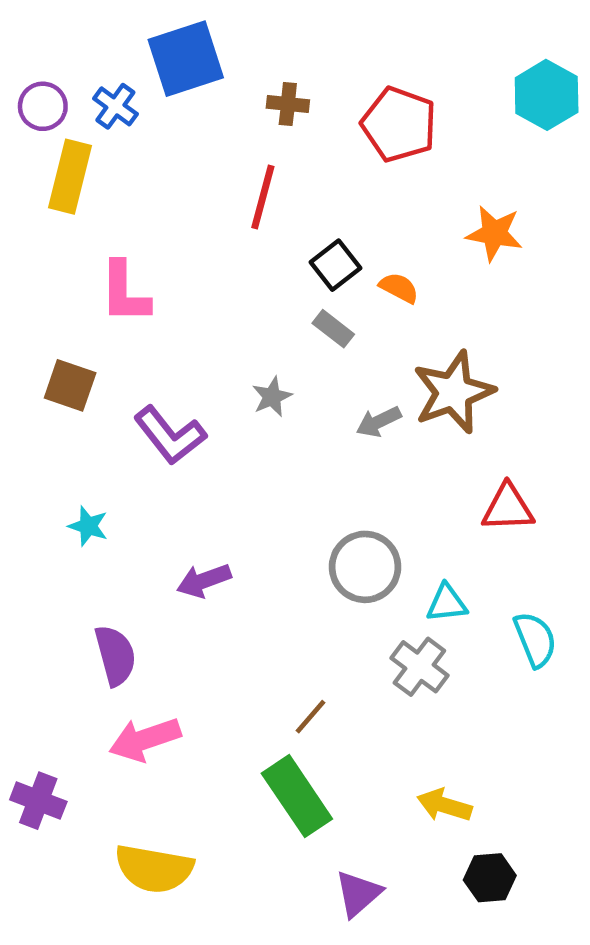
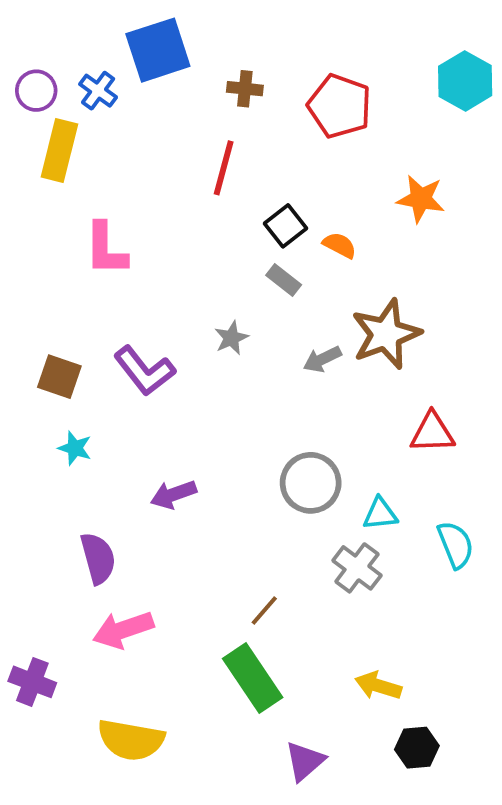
brown square: (70, 385) -> (59, 377), moved

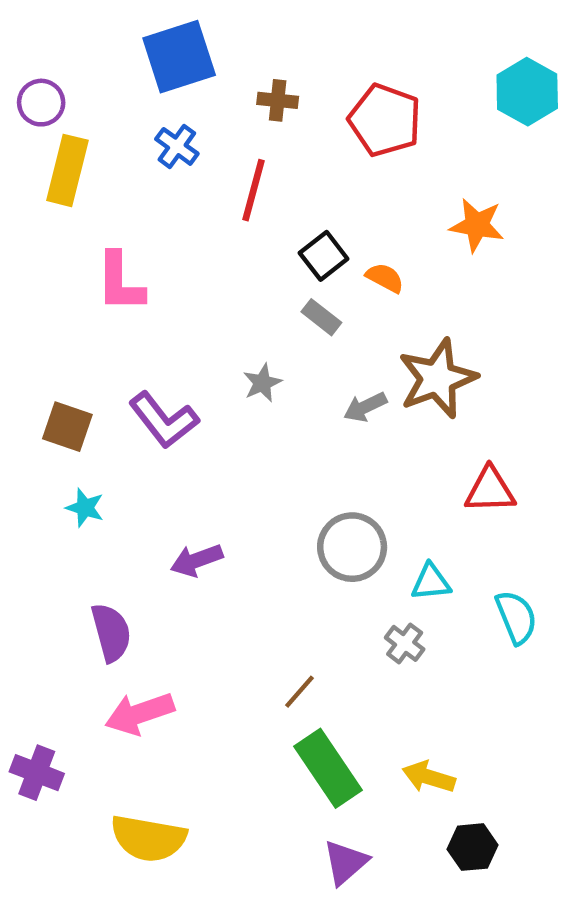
blue cross: (98, 91) -> (177, 146), moved
gray cross: (357, 568) -> (405, 643), size x0.7
green rectangle: (253, 678) -> (328, 768), moved

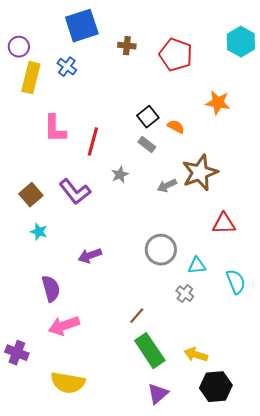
blue cross: (177, 146) -> (67, 67), moved
red line: (254, 190) -> (93, 142), moved
brown square: (67, 427) -> (31, 195), turned 30
black hexagon: (472, 847) -> (216, 387), size x1.4

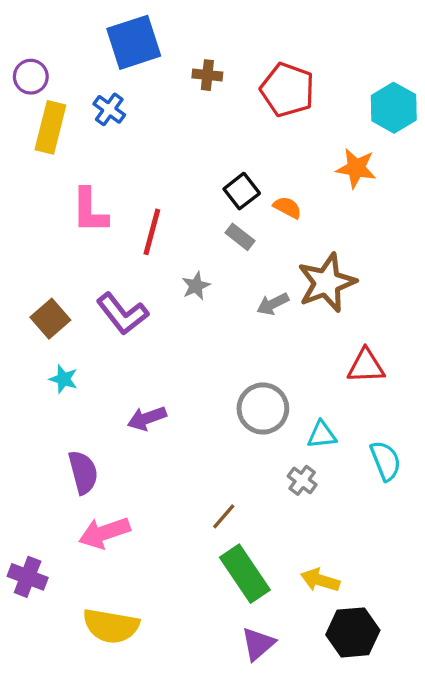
cyan hexagon: (241, 42) -> (394, 108), moved

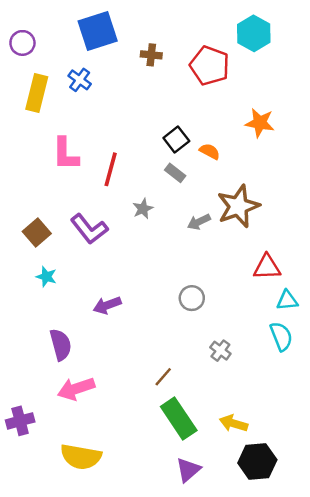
purple circle: (31, 77) -> (22, 43), moved
cyan hexagon: (394, 108) -> (254, 33), moved
gray circle: (263, 409) -> (192, 298), size x0.7
cyan triangle: (322, 435) -> (287, 300), moved
purple cross: (28, 577) -> (20, 421), turned -36

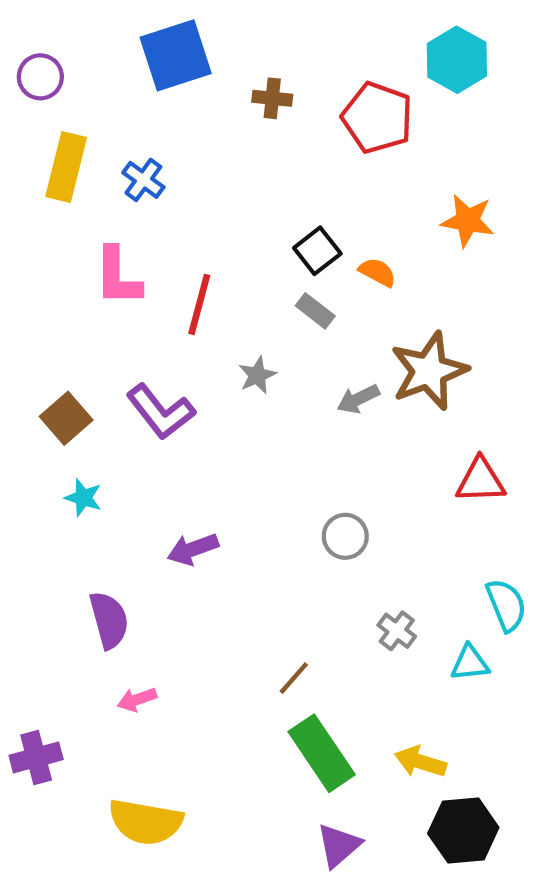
blue cross: (80, 80) -> (143, 180), moved
cyan triangle: (287, 300) -> (470, 663), moved
pink arrow: (76, 389) -> (137, 699), size x0.6

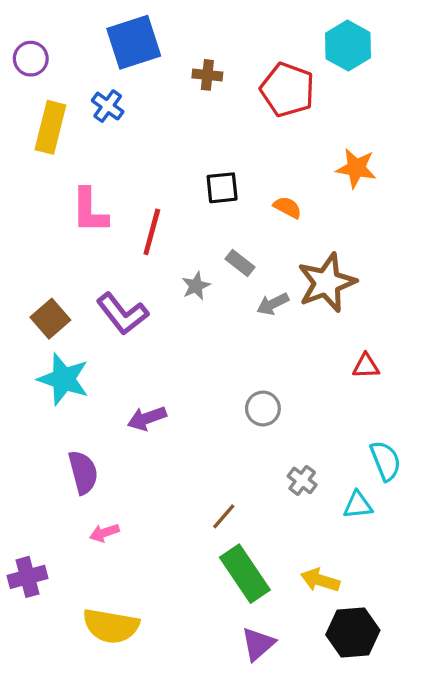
blue cross: (143, 180) -> (108, 106), moved
black square: (317, 251) -> (222, 188), moved, turned 32
gray rectangle: (315, 311) -> (240, 263), moved
red triangle: (481, 480) -> (366, 366), size x0.7
cyan star: (83, 498) -> (63, 379), size x1.8

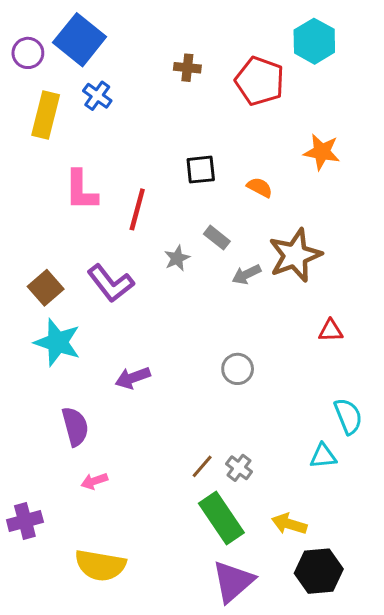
blue square: (134, 42) -> (80, 40), moved, turned -33
gray cross: (302, 480) -> (239, 468), moved
purple triangle: (258, 644) -> (233, 582), size x1.4

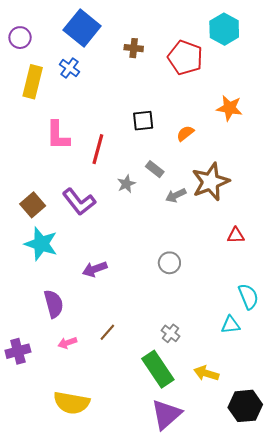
blue square: (80, 40) -> (82, 28), moved
orange semicircle: (260, 187) -> (185, 133), turned -66
brown line: (202, 466) -> (107, 332), moved
purple cross: (25, 521) -> (18, 351), moved
black hexagon: (319, 571) -> (245, 406), moved

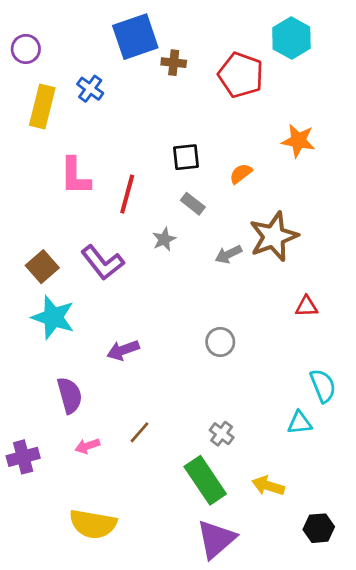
blue square: (82, 28) -> (135, 37), moved, turned 32
gray rectangle: (155, 169) -> (193, 204), moved
black hexagon: (245, 406) -> (319, 528), size x0.7

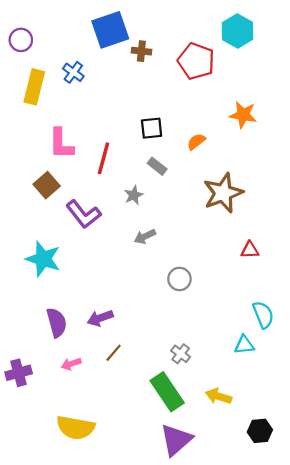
gray arrow: (228, 254) -> (145, 237), moved
brown square: (42, 267) -> (47, 185), moved
purple arrow: (123, 350) -> (100, 318), moved

